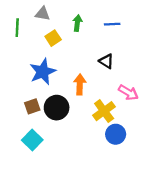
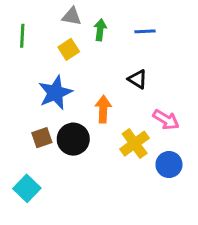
gray triangle: (43, 14) -> (72, 16), moved
blue circle: (116, 134) -> (169, 165), moved
cyan square: (32, 140) -> (27, 188), moved

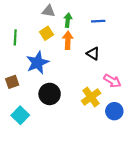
green line: (22, 36) -> (15, 37), moved
orange arrow: (103, 109) -> (68, 40), moved
brown square: (42, 138) -> (12, 82), moved
cyan square: (27, 188) -> (20, 115), moved

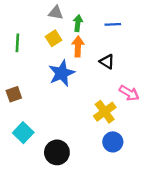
blue star: (37, 63) -> (62, 73), moved
black circle: (50, 94) -> (57, 152), moved
blue circle: (114, 111) -> (113, 142), moved

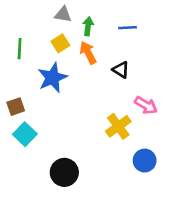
orange arrow: (78, 46) -> (88, 53), turned -30
blue star: (62, 73) -> (52, 78), moved
cyan square: (23, 133) -> (25, 134), moved
blue circle: (113, 142) -> (145, 161), moved

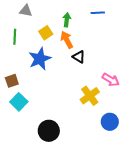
gray triangle: (63, 14) -> (26, 11), moved
blue line: (127, 28) -> (98, 13), moved
black triangle: (121, 70) -> (79, 57), moved

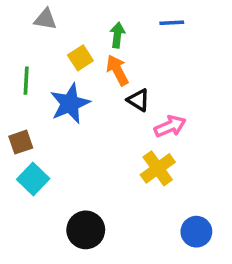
green line: (15, 37) -> (26, 81), moved
pink arrow: (111, 80) -> (170, 126), moved, turned -54
blue circle: (110, 122) -> (196, 232), moved

